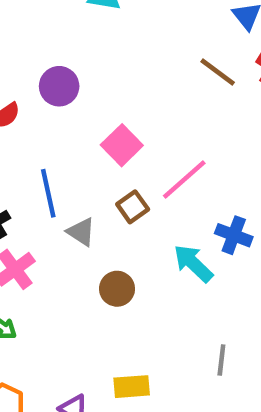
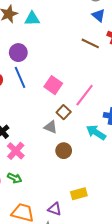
purple circle: (59, 86) -> (18, 53), moved
blue line: (48, 193) -> (20, 77), moved
gray triangle: (81, 232) -> (51, 127), moved

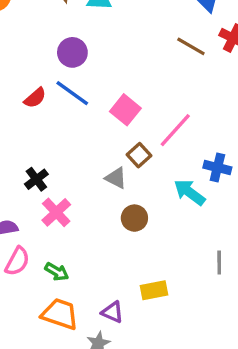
blue line: (20, 77) -> (72, 93), turned -35
green arrow: (15, 178) -> (57, 272), moved

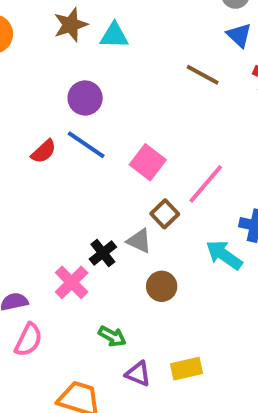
brown line: (191, 46) -> (203, 75), moved
black cross: (36, 179) -> (103, 253), moved
green arrow: (57, 272) -> (112, 336), moved
purple triangle: (112, 312) -> (138, 374), moved

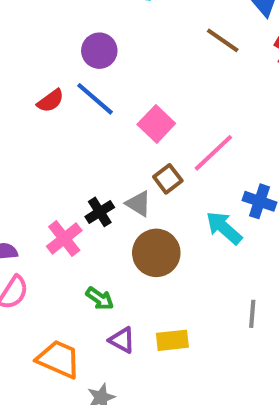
brown circle: (162, 286) -> (156, 253), size x1.5

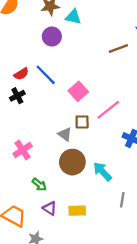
brown line: (223, 40) -> (118, 49), turned -60
purple circle: (99, 51) -> (52, 37), moved
brown square: (168, 179) -> (82, 122), turned 32
black cross: (100, 212) -> (17, 96), moved
cyan arrow: (224, 228) -> (102, 172), moved

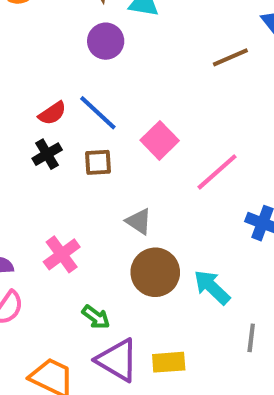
brown square: (82, 122) -> (98, 162), moved
purple triangle: (50, 208) -> (117, 360), size x1.6

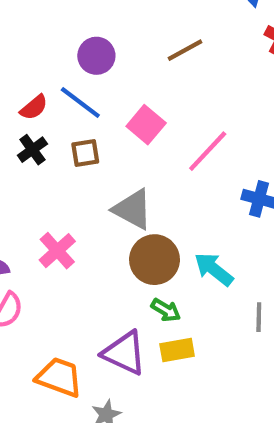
purple circle: (106, 41) -> (96, 56), moved
brown line: (230, 57) -> (185, 50), moved
gray triangle: (139, 221) -> (133, 209), size x1.5
green arrow: (96, 317) -> (166, 310), moved

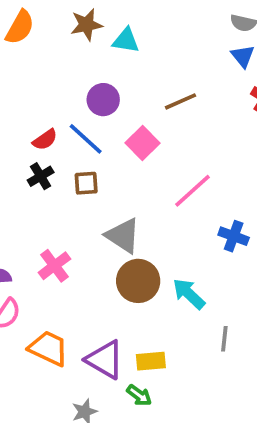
pink square: (146, 125) -> (143, 143), moved
green arrow: (166, 310) -> (139, 395), moved
orange trapezoid: (59, 377) -> (49, 348), moved

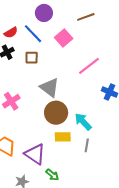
gray line: (224, 339) -> (87, 145), moved
yellow rectangle: (151, 361) -> (63, 137), moved

